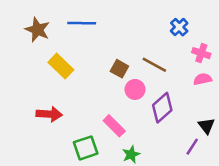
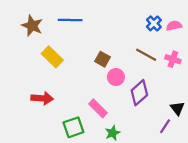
pink cross: (201, 53) -> (173, 59), moved
brown line: (154, 65) -> (146, 55), moved
pink semicircle: (203, 79) -> (174, 26), moved

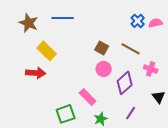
brown square: (103, 59) -> (102, 48), moved
pink cross: (173, 59) -> (151, 69), moved
red arrow: (42, 98) -> (36, 73), moved
purple line: (165, 126) -> (131, 113), moved

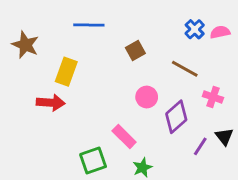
brown star: (29, 23) -> (25, 45), moved
brown square: (102, 48) -> (135, 50), moved, turned 32
yellow rectangle: (47, 51) -> (66, 72), turned 66
purple line: (131, 113) -> (200, 146), moved

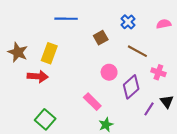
blue cross: (195, 29) -> (128, 22), moved
brown star: (25, 45) -> (18, 52), moved
green square: (93, 160) -> (45, 119), moved, turned -30

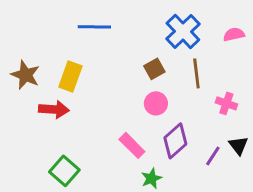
blue cross: (128, 22) -> (183, 31), size x1.6
brown square: (101, 38) -> (154, 69), moved
brown line: (137, 51) -> (196, 73), turned 54
purple diamond: (131, 87) -> (175, 141), moved

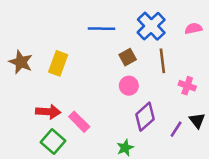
blue line: (94, 27) -> (102, 29), moved
red arrow: (54, 109) -> (48, 112), moved
pink rectangle: (132, 145) -> (79, 122), moved

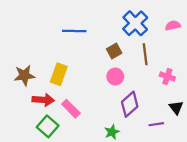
blue line: (102, 29) -> (74, 31), moved
brown star: (21, 62) -> (24, 75), moved, turned -30
yellow rectangle: (58, 63) -> (59, 74), moved
purple line: (176, 129) -> (156, 124), moved, turned 48

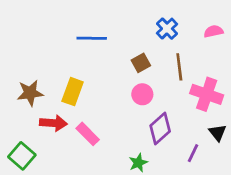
blue cross: (135, 23) -> (167, 29), size x0.7
pink cross: (167, 76) -> (207, 94), size x1.6
purple line: (156, 124) -> (193, 153), turned -56
green square: (48, 126) -> (22, 156), moved

